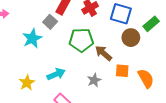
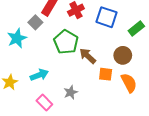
brown circle: (131, 38) -> (123, 55), moved
green pentagon: (81, 40) -> (66, 42), turned 30
gray star: (94, 80) -> (71, 92), moved

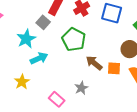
brown arrow: (88, 56) -> (94, 63), moved
cyan arrow: (39, 75) -> (39, 58), moved

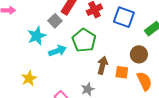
cyan arrow: (39, 58) -> (58, 51), moved
brown arrow: (94, 63) -> (102, 65), turned 60

